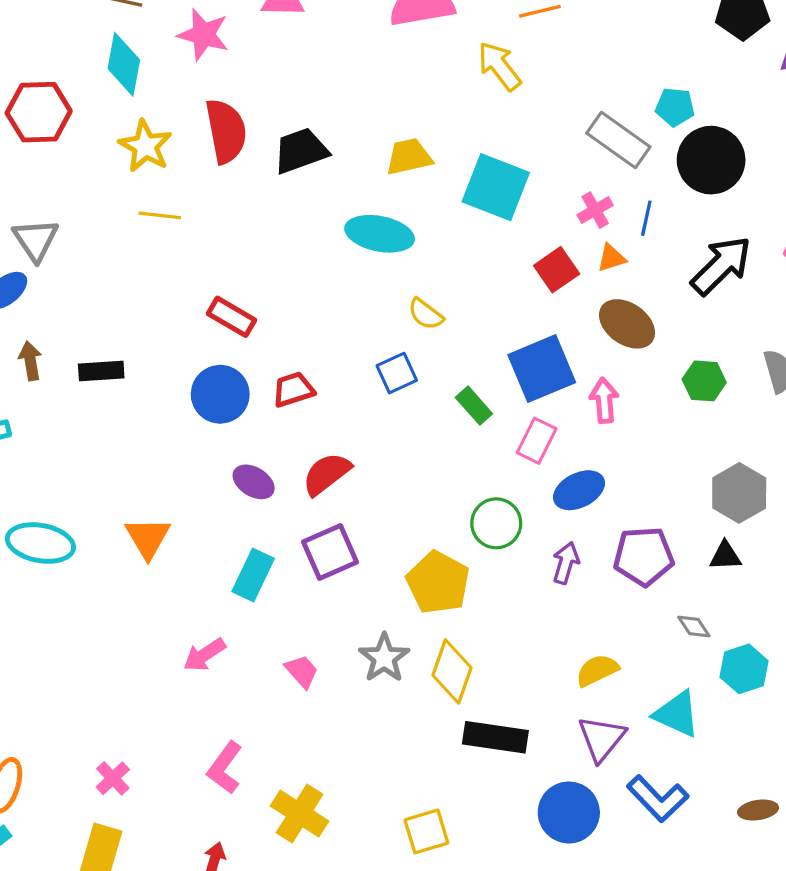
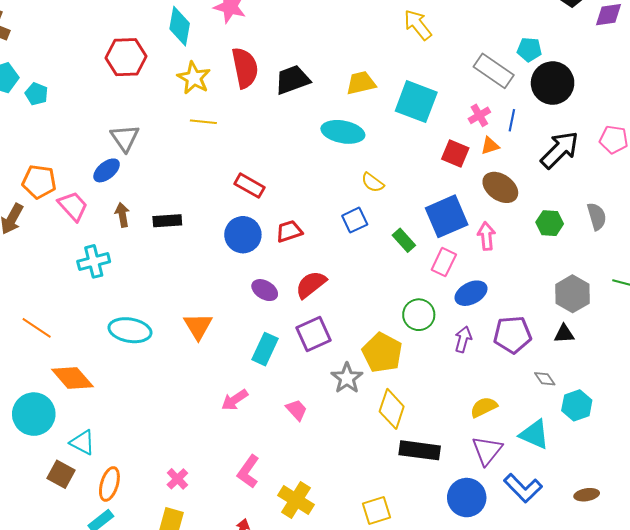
red square: (557, 270) -> (455, 154), turned -32
gray star: (384, 658) -> (347, 378), moved

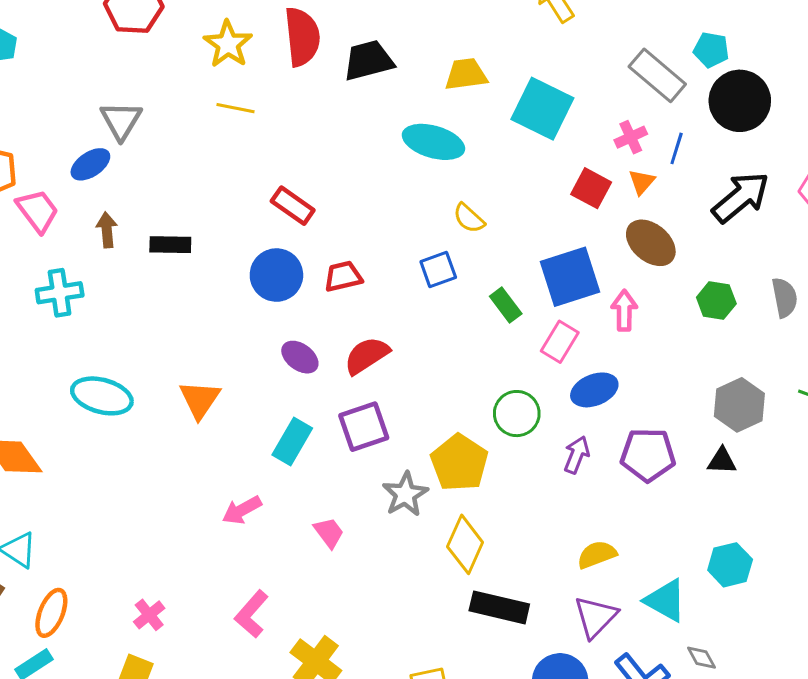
orange triangle: (490, 146) -> (642, 182), turned -36
gray diamond: (545, 379) -> (701, 658), moved

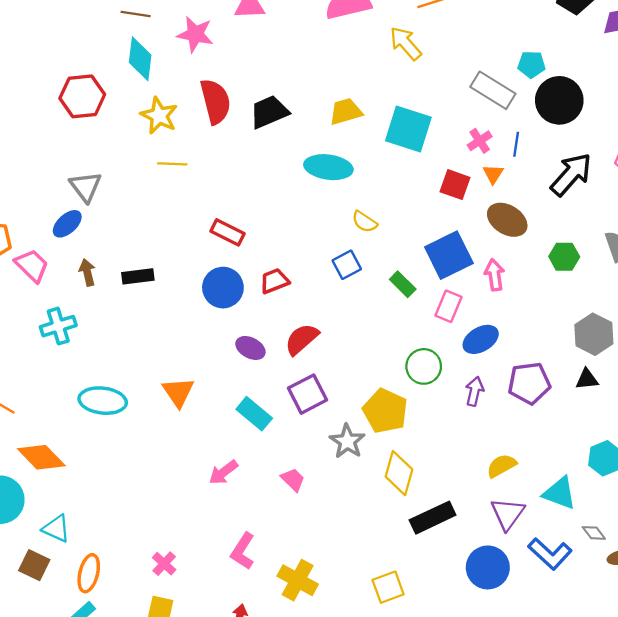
cyan rectangle: (292, 441) -> (254, 414), turned -72
black rectangle: (499, 607) -> (433, 518), turned -30

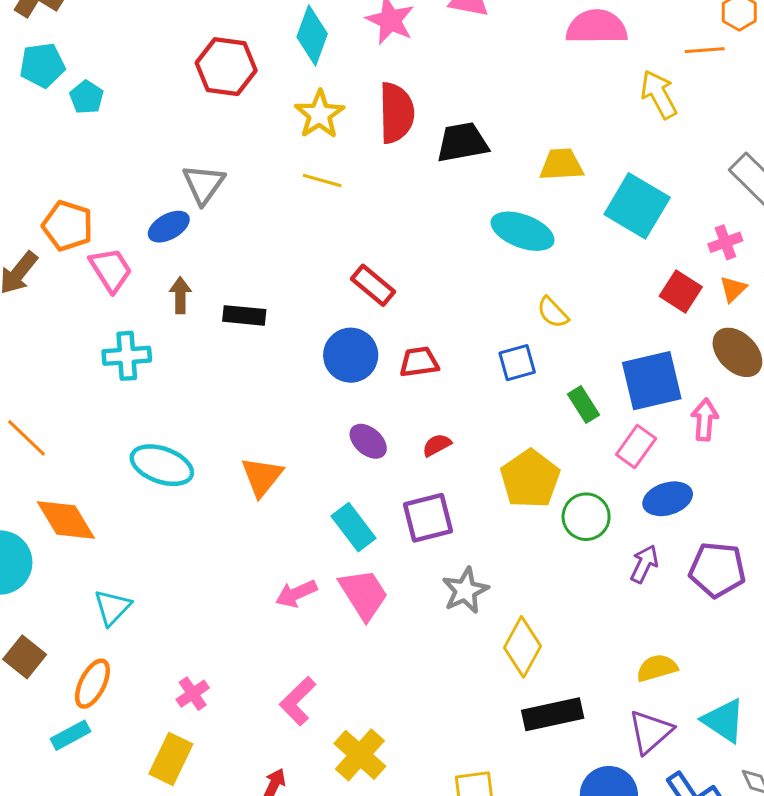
red semicircle: (302, 339) -> (437, 445), size x0.6
yellow pentagon: (385, 411) -> (530, 479), moved
pink trapezoid: (293, 480) -> (364, 594), moved, size x1.6
cyan triangle: (56, 529) -> (112, 607), moved, turned 36

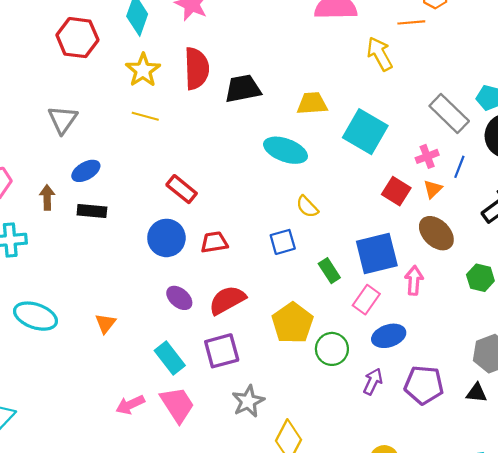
blue ellipse: (169, 227) -> (86, 171), moved
red semicircle: (437, 445) -> (227, 300), size x1.8
orange triangle: (262, 477) -> (105, 323), size x0.7

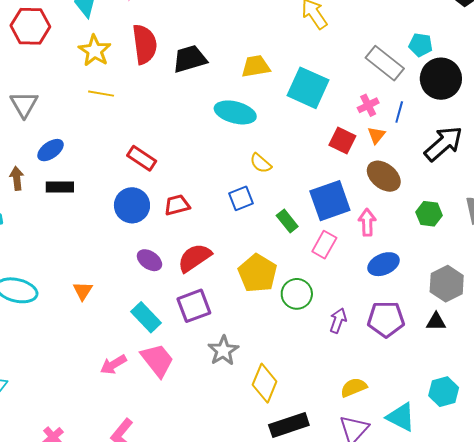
blue ellipse: (389, 336) -> (384, 264), moved

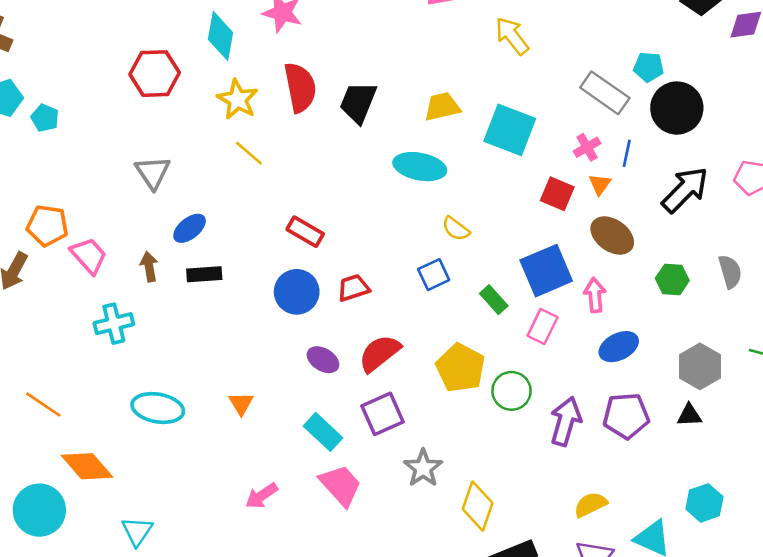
black trapezoid: (190, 59) -> (358, 102), turned -48
yellow line: (101, 94) -> (249, 153), turned 35
purple arrow: (338, 321) -> (566, 421), size x1.5
pink arrow: (113, 365) -> (261, 496), moved

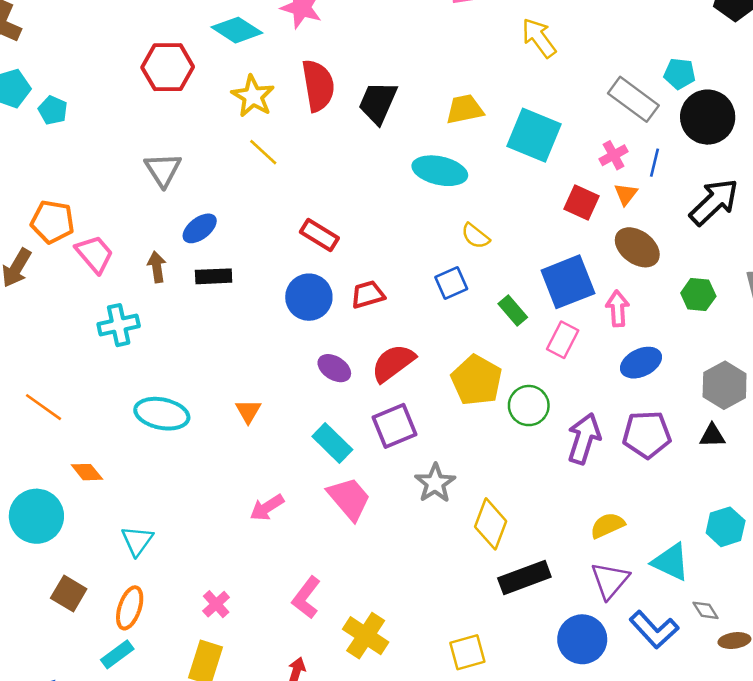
cyan diamond: (220, 36) -> (237, 30), turned -69
orange diamond: (87, 466) -> (87, 472), size x0.6

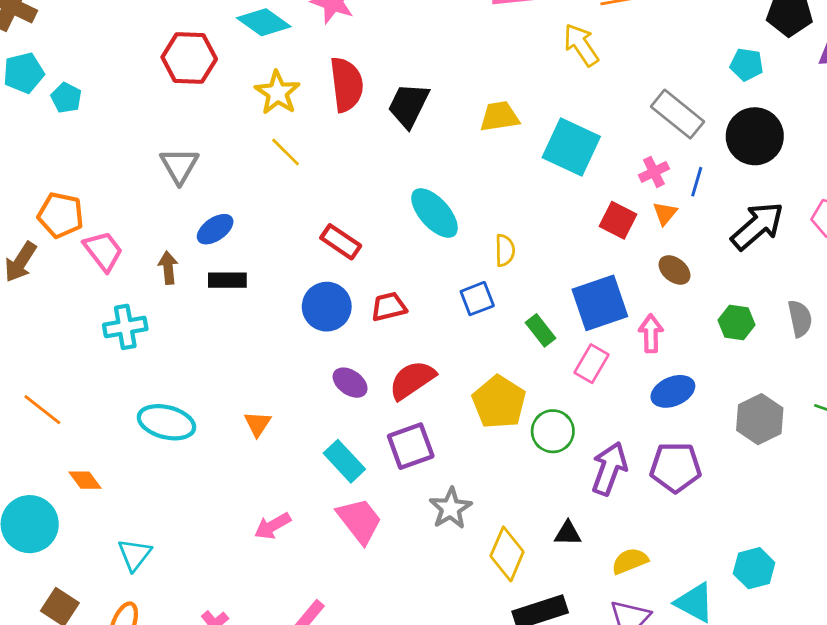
cyan pentagon: (680, 74) -> (747, 65), moved
cyan ellipse: (440, 171) -> (435, 213), moved, turned 33
yellow semicircle: (475, 236) -> (505, 250), turned -132
brown ellipse: (637, 247) -> (674, 270), size x0.7
black triangle: (712, 436) -> (568, 533), moved

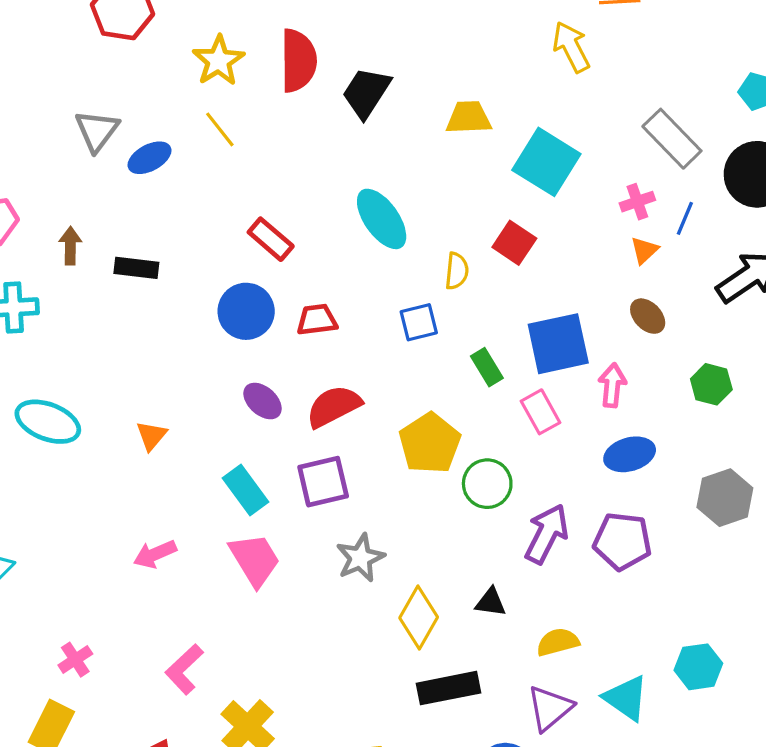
red square: (618, 220) -> (514, 243), moved
blue ellipse: (215, 229) -> (150, 158), moved
pink rectangle: (592, 364) -> (540, 412), turned -66

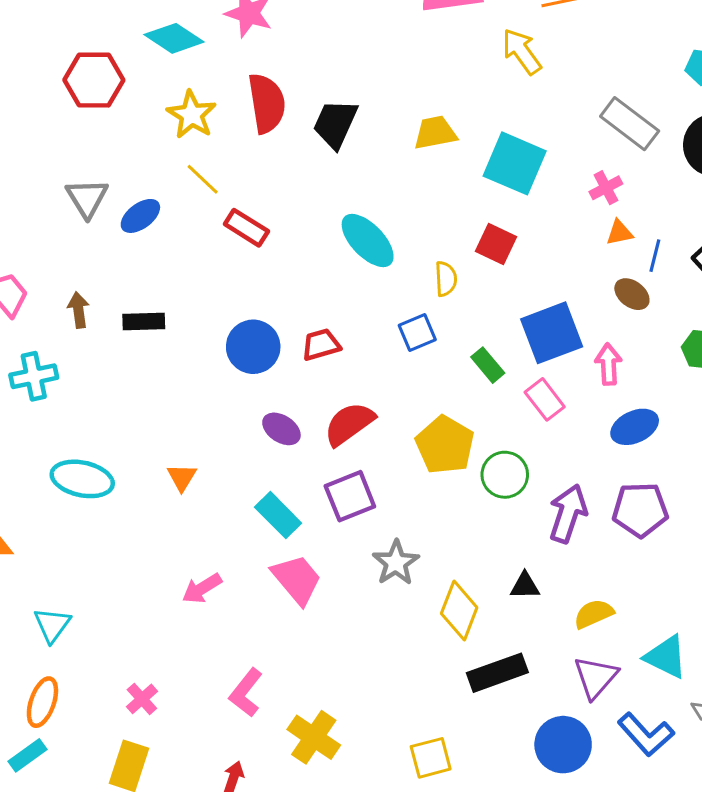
blue line: (685, 218) -> (655, 256), moved
red rectangle: (271, 239) -> (246, 228), moved
orange triangle: (644, 250) -> (619, 233), turned 40

